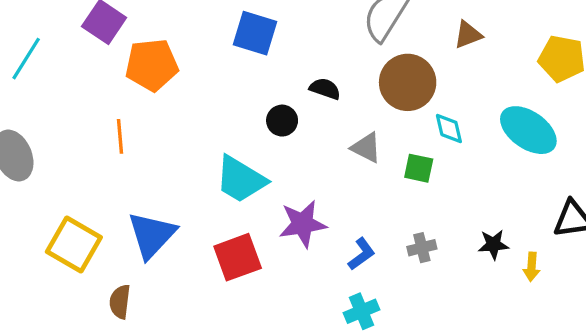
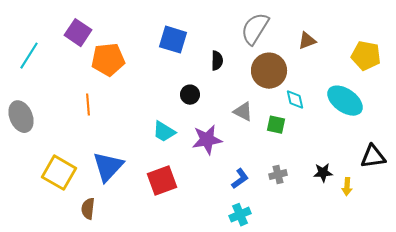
black semicircle: (325, 89) -> (217, 61), moved, turned 72
cyan trapezoid: (241, 179) -> (164, 132), size x0.7
purple star: (303, 224) -> (207, 140), moved

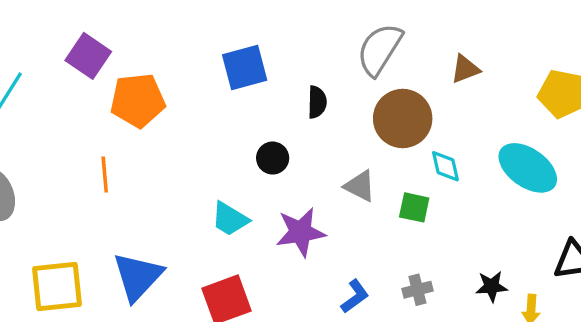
blue square: (173, 40) -> (245, 67), turned -32
yellow square: (59, 173) -> (57, 286), turned -36

